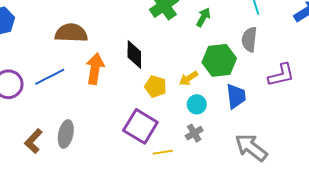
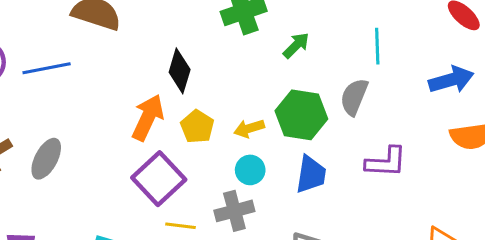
orange arrow: (95, 69) -> (148, 118), moved
gray cross: (194, 133) -> (234, 211), size x1.4

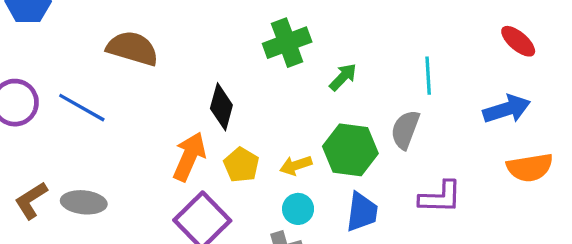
blue line: (47, 68) -> (82, 108), turned 42
gray ellipse: (46, 159) -> (84, 202), turned 69

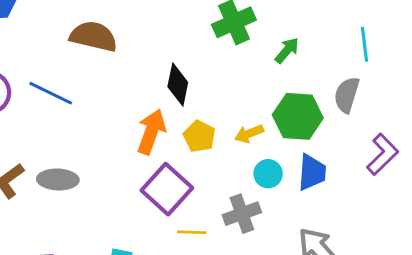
purple L-shape: (440, 197) -> (382, 154), turned -42
cyan circle: (298, 209) -> (268, 174), moved

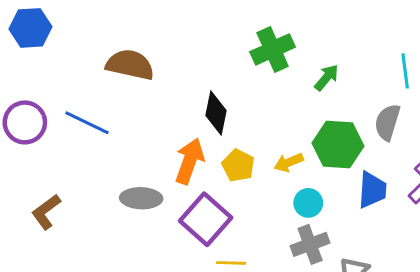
blue trapezoid: (312, 172) -> (372, 190), moved
gray ellipse: (58, 179) -> (141, 198), moved
gray cross: (242, 214) -> (310, 244), moved

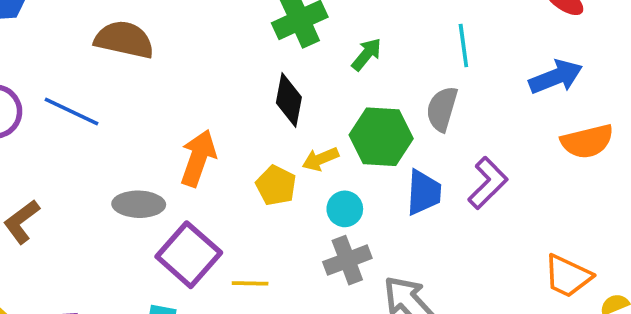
black diamond: (216, 113) -> (289, 100), moved
yellow pentagon: (238, 165) -> (276, 185), moved
purple square: (206, 219) -> (189, 255), moved

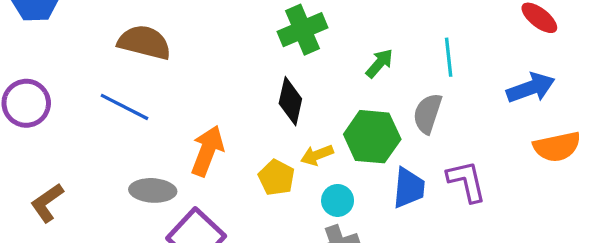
green arrow: (367, 54) -> (379, 63), moved
blue line: (71, 111) -> (124, 107), moved
purple L-shape: (488, 183) -> (467, 181), turned -60

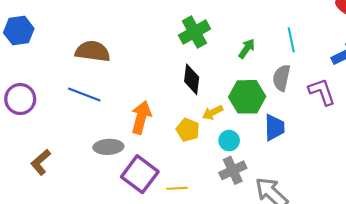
purple L-shape: (467, 181) -> (322, 92), moved

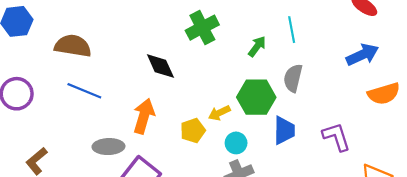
cyan line: (291, 40) -> (292, 30), moved
brown semicircle: (93, 51) -> (73, 46), moved
black diamond: (192, 79) -> (160, 66), moved, turned -32
purple L-shape: (322, 92) -> (336, 137), moved
yellow pentagon: (188, 130) -> (193, 131), turned 30

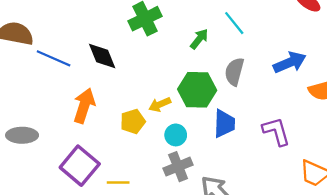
cyan line: (292, 30) -> (234, 23), turned -30
blue arrow: (362, 55) -> (290, 62), moved
blue line: (84, 91) -> (54, 58), moved
gray ellipse: (108, 147) -> (22, 135), moved

